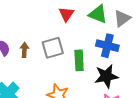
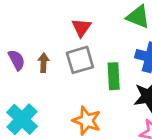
red triangle: (66, 14) -> (81, 28), moved

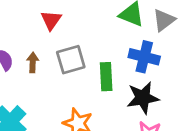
red triangle: (81, 28) -> (51, 20), moved

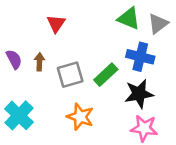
gray square: (71, 60) -> (70, 75), moved
green rectangle: (106, 77) -> (106, 75), turned 50

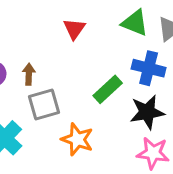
red triangle: (56, 24) -> (74, 29), moved
gray square: (70, 75) -> (44, 105), moved

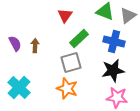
green rectangle: (108, 89) -> (79, 38), moved
gray square: (44, 105) -> (71, 62), moved

